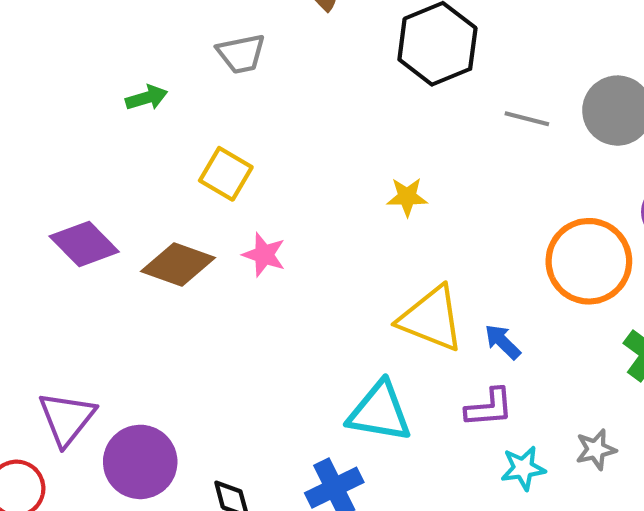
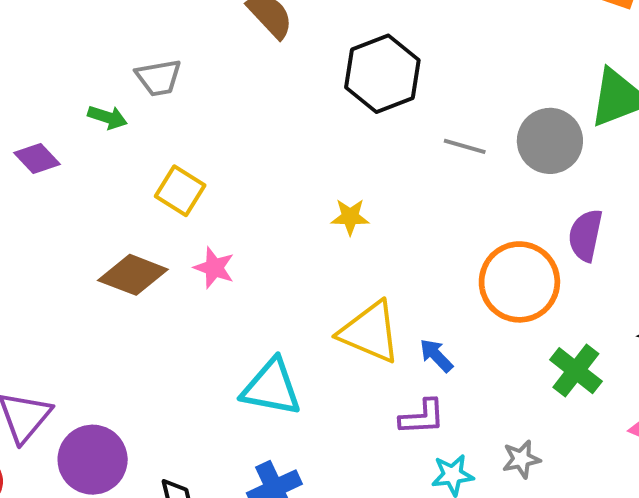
gray trapezoid: (241, 54) -> (159, 78), moved
green arrow: (146, 98) -> (107, 117), turned 33
purple diamond: (84, 244) -> (37, 158), moved, size x0.7
cyan triangle: (380, 412) -> (271, 387), moved

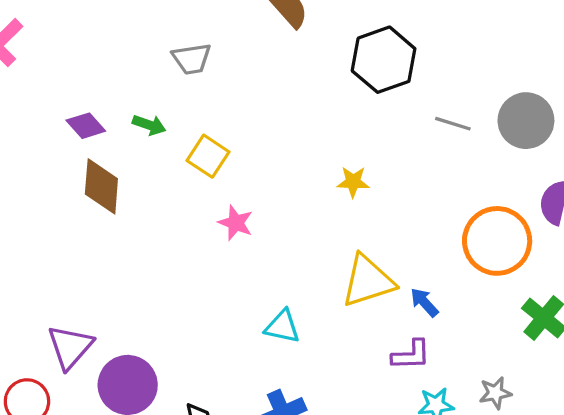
green arrow: (107, 117) -> (149, 125), moved
brown diamond: (133, 275) -> (101, 186), moved, turned 72
yellow triangle: (370, 332) -> (368, 281), turned -42
cyan triangle: (271, 387) -> (282, 327), size x0.7

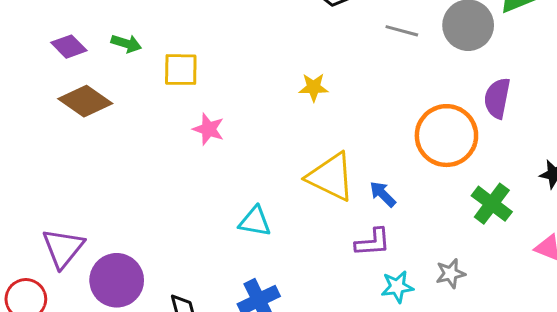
yellow square: (208, 156) -> (181, 70), turned -30
brown diamond: (101, 186) -> (85, 101), turned -57
yellow triangle: (368, 281) -> (331, 177), turned 46

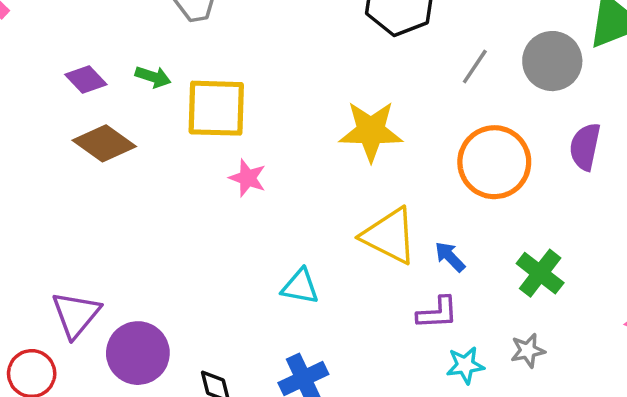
gray line: (402, 31) -> (475, 66), turned -72
yellow square: (181, 70) -> (216, 108), size x1.5
yellow star: (314, 87) -> (371, 131), size x1.8
orange circle: (446, 136) -> (494, 162), moved
green cross: (492, 204) -> (540, 273), moved

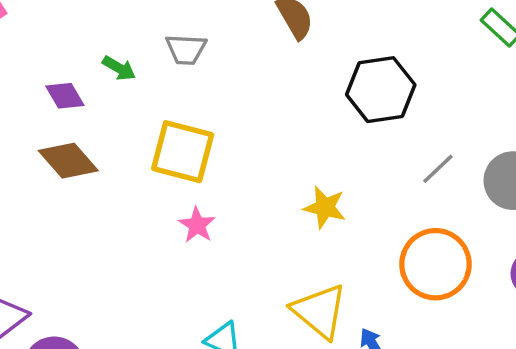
green arrow: (153, 77) -> (119, 68), moved
yellow star: (371, 131) -> (325, 207), size x0.7

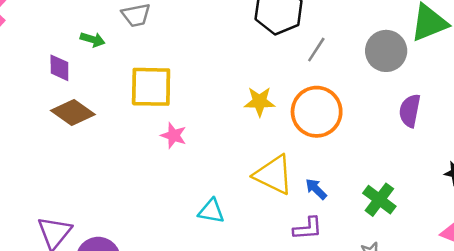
purple diamond: (65, 96) -> (59, 68), turned 44
gray line: (438, 169) -> (316, 50), moved
orange circle: (435, 264) -> (317, 112), moved

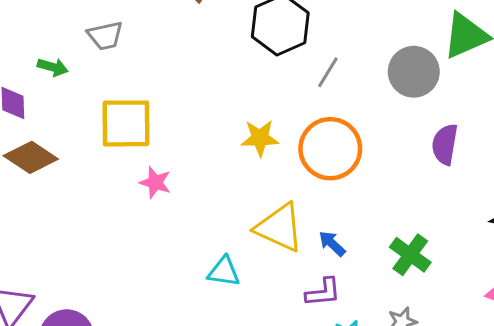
cyan triangle: (211, 211) -> (224, 272), moved

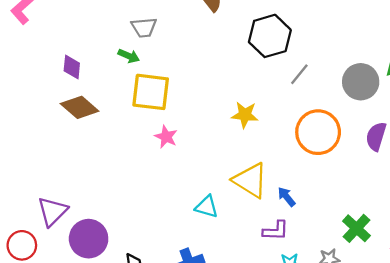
green arrow: (53, 67) -> (129, 56), moved
orange circle: (330, 149) -> (318, 132), moved
green cross: (410, 255) -> (357, 228), moved

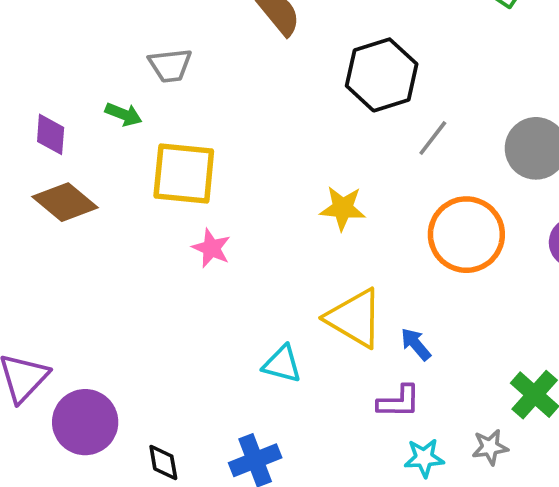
green arrow: (129, 56) -> (124, 114), moved

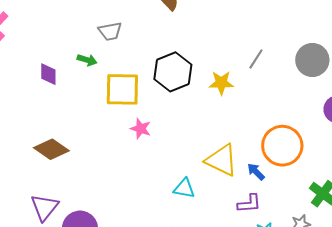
black hexagon: (382, 75) -> (173, 72), moved
brown diamond: (65, 202) -> (51, 149), moved
yellow star: (343, 208) -> (221, 83), moved
orange circle: (466, 235) -> (282, 146), moved

